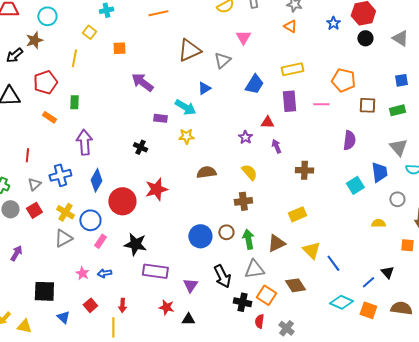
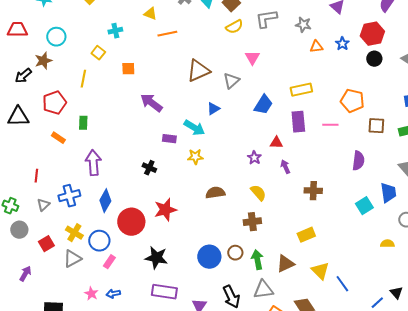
orange triangle: (290, 26) -> (316, 47), moved, turned -40
red square: (34, 210) -> (46, 244), moved
black star: (135, 244) -> (156, 258), moved

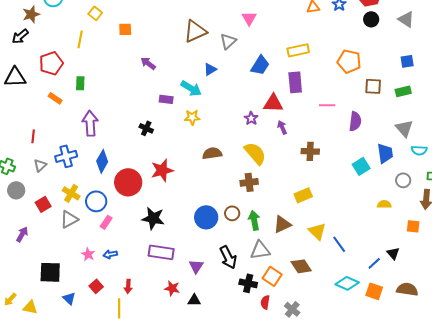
brown star: (43, 61) -> (31, 14), moved
purple arrow: (151, 103) -> (148, 63), size x0.7
pink line: (330, 125) -> (327, 105), moved
red triangle: (276, 143) -> (273, 103), size x1.5
yellow semicircle: (258, 193) -> (255, 153), size x1.4

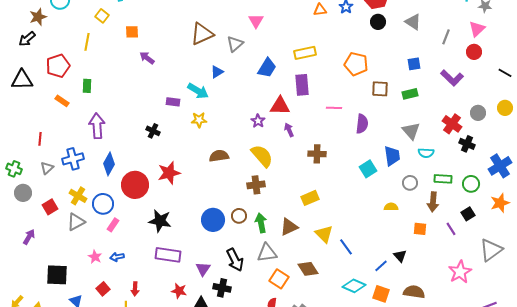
purple arrow: (148, 63) -> (147, 58), moved
black cross: (248, 283) -> (222, 288), moved

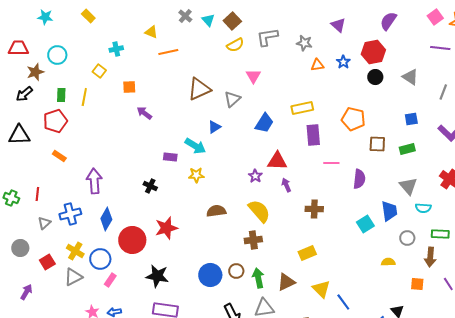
purple rectangle: (302, 85) -> (313, 135), moved
green rectangle: (87, 86) -> (61, 95), moved
green cross: (14, 169) -> (11, 198), moved

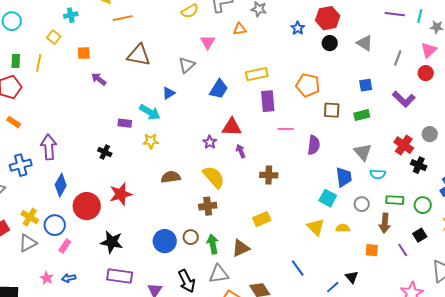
orange triangle: (317, 65) -> (240, 29), moved
brown triangle: (199, 89) -> (139, 55), moved, turned 35
blue cross: (70, 214) -> (21, 165), moved
cyan square: (365, 224) -> (328, 198), moved, turned -30
yellow triangle: (321, 289) -> (316, 227), moved

